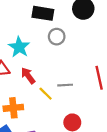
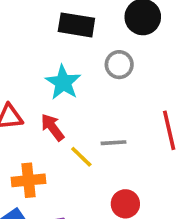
gray circle: (57, 37) -> (119, 65), moved
cyan star: (19, 47) -> (63, 82), moved

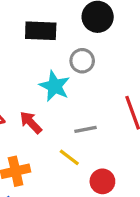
cyan star: (63, 82) -> (55, 86), moved
yellow line: (81, 157) -> (69, 157), moved

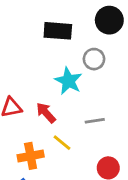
yellow line: (69, 157) -> (62, 143), moved

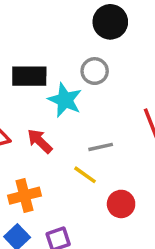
black rectangle: (58, 31) -> (29, 76), moved
yellow line: (62, 143) -> (85, 175), moved

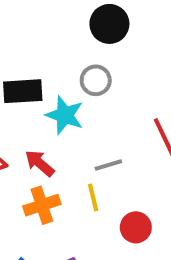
yellow line: (85, 175) -> (93, 198), turned 45
orange cross: (24, 196) -> (42, 205), moved

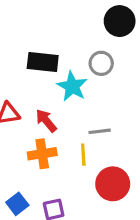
red circle: (136, 227) -> (113, 184), size x1.4

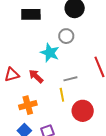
black rectangle: (43, 62) -> (31, 14), moved
orange cross: (42, 154) -> (28, 105), moved

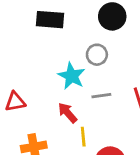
red arrow: (36, 76) -> (68, 113), moved
gray line: (70, 79) -> (101, 96), moved

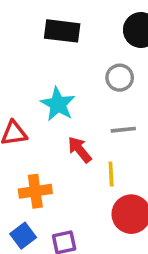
cyan star: (72, 76) -> (58, 104), moved
yellow line: (83, 137) -> (111, 174), moved

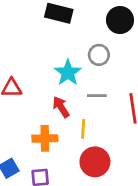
cyan star: (58, 104) -> (68, 73), moved
orange cross: (35, 191) -> (45, 138), moved

